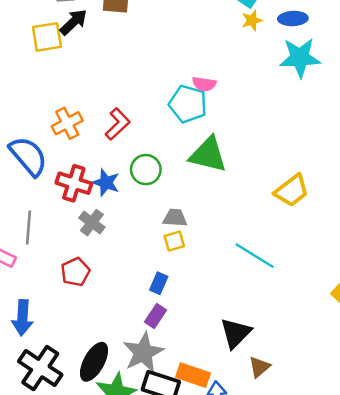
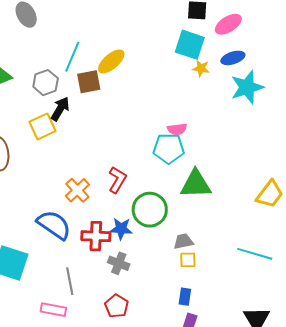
yellow star: (252, 20) -> (201, 68), turned -30
green circle: (146, 170) -> (150, 210), size x1.4
yellow square: (174, 241) -> (188, 260), turned 30

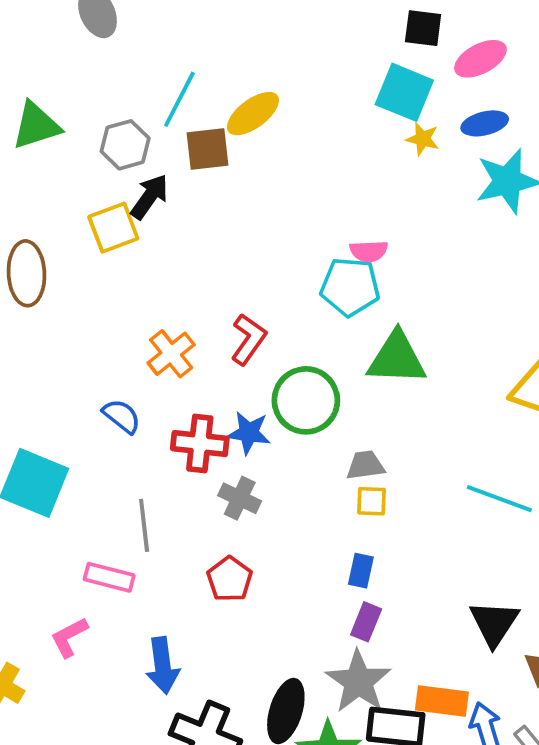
blue semicircle: (54, 225) -> (122, 416), size x0.6

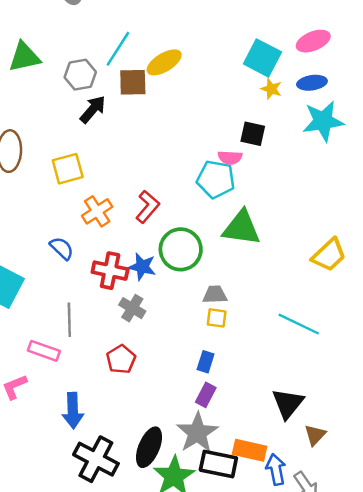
black square: (423, 28) -> (253, 134), moved
yellow square: (113, 228) -> (68, 169), moved

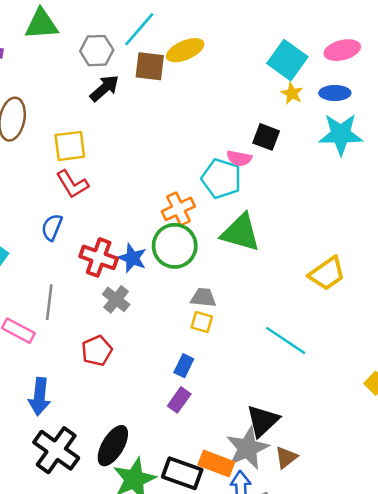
red L-shape: (148, 207) -> (72, 184), moved, turned 100
orange cross: (97, 211) -> (178, 209), moved
blue semicircle: (62, 248) -> (52, 227), turned -120
gray star: (197, 433) -> (248, 448), moved

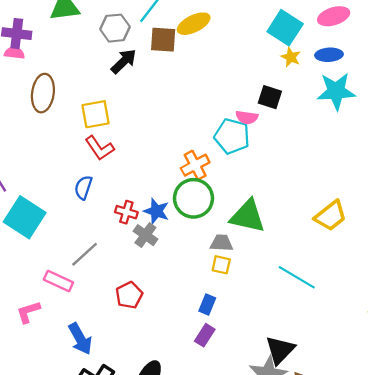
green triangle: (241, 233) -> (248, 216), moved
red cross: (99, 257) -> (126, 212), size x0.7
gray cross: (116, 299) -> (145, 235), moved
gray line: (49, 302) -> (85, 254), turned 44
blue arrow: (39, 397) -> (80, 339), turned -32

